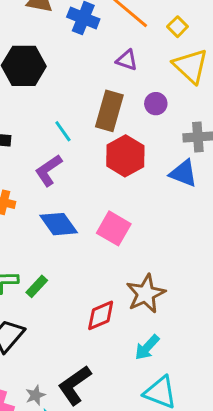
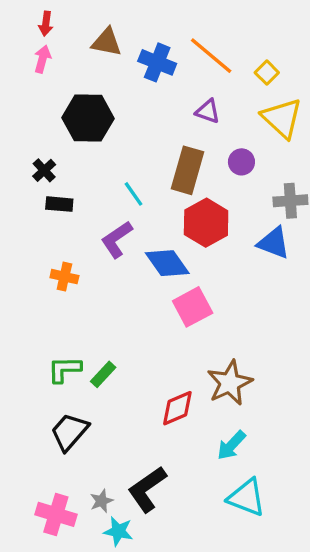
blue diamond: (59, 224) -> (167, 263), moved
pink square: (114, 228) -> (193, 307), turned 32

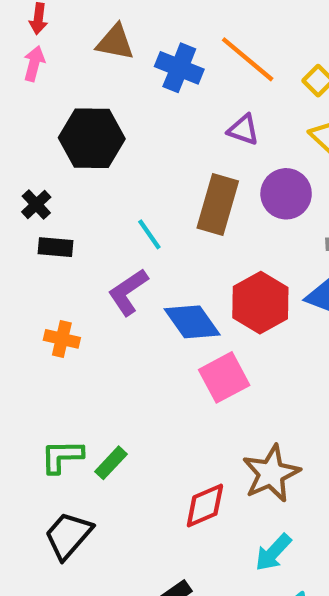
purple circle: (241, 162) -> (286, 194), size x1.5
red hexagon: (206, 223) -> (260, 303), moved

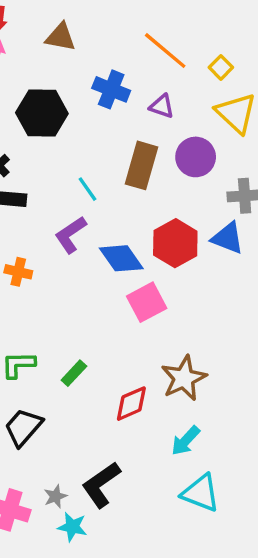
blue cross: (179, 68) -> (111, 89), moved
green rectangle: (111, 463) -> (74, 373), moved

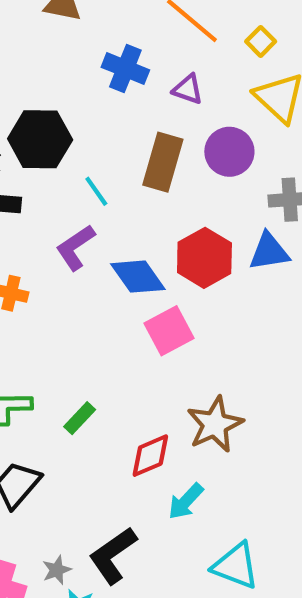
black hexagon: (42, 113) -> (40, 139), moved
blue triangle: (228, 238) -> (269, 252), turned -30
cyan arrow: (185, 441) -> (186, 501), moved

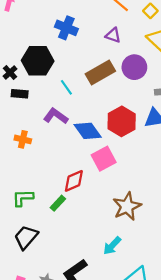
blue cross: (125, 69) -> (66, 28), moved
brown rectangle: (163, 162) -> (100, 72), turned 44
purple L-shape: (75, 247) -> (56, 116), turned 70
red diamond: (150, 456) -> (74, 181), moved

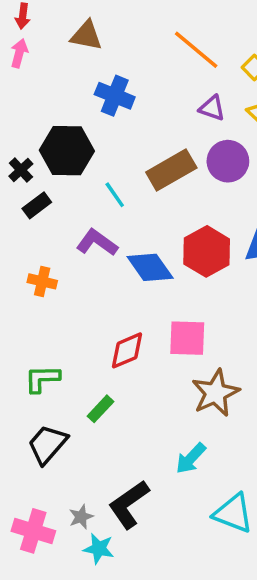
purple triangle: (113, 35) -> (212, 108), moved
black rectangle: (20, 94) -> (37, 205), turned -42
pink square: (104, 159) -> (187, 338), moved, turned 30
green rectangle: (58, 203) -> (101, 409), moved

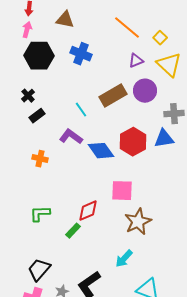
purple triangle: (212, 108) -> (136, 61), turned -42
black hexagon: (67, 151) -> (39, 56), moved
red diamond: (127, 350) -> (88, 211), moved
black trapezoid: (47, 444) -> (39, 270), moved

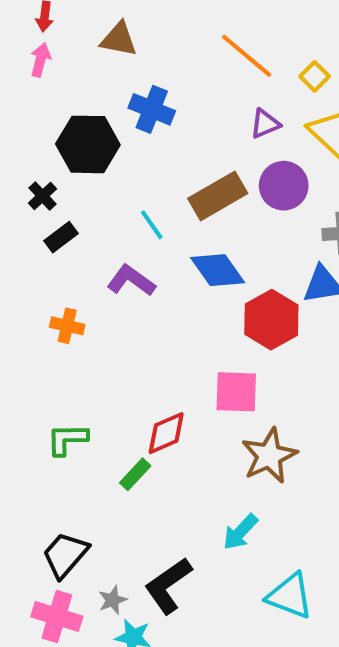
black hexagon: (39, 56) -> (88, 144), moved
red hexagon: (133, 142) -> (271, 320), moved
blue diamond: (101, 151) -> (218, 270), moved

